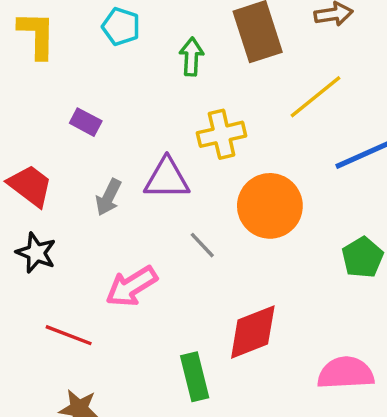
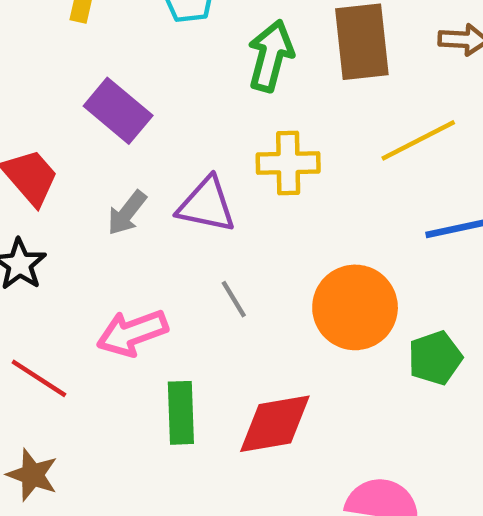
green arrow: (191, 57) -> (271, 56), size x1.4
purple rectangle: (86, 122) -> (118, 111), size x1.6
orange circle: (270, 206) -> (355, 307), moved
green rectangle: (195, 377) -> (181, 413), moved

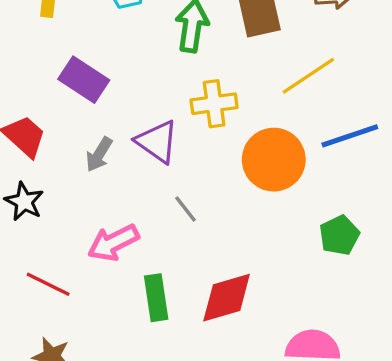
purple triangle: (206, 205) -> (157, 142), turned 30
orange circle: (355, 307) -> (274, 160), moved

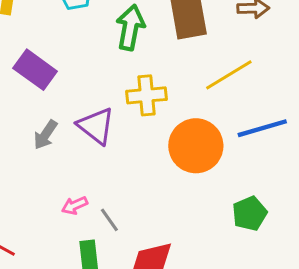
gray line: (185, 209) -> (109, 220), moved
pink arrow: (113, 243) -> (75, 205), moved, size x0.6

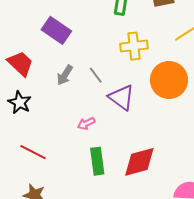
purple triangle: (96, 126) -> (121, 97), moved
gray line: (109, 220) -> (96, 75), moved

